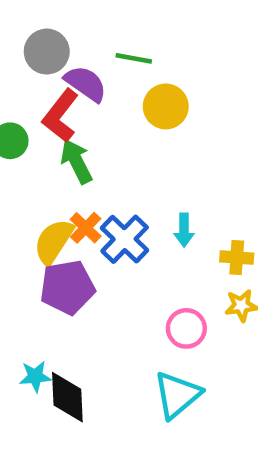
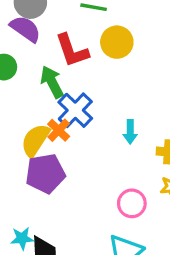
purple semicircle: (86, 84) -> (25, 29), moved
red L-shape: (60, 116) -> (72, 50), moved, turned -57
blue cross: (125, 239) -> (75, 110), moved

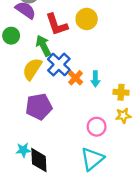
orange cross: (59, 130) -> (76, 78), moved
yellow semicircle: (35, 140) -> (32, 69), moved

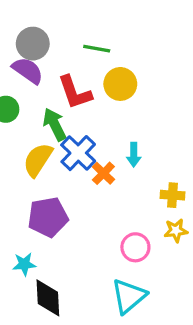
cyan arrow: (95, 79) -> (134, 155), moved
cyan star: (23, 150) -> (24, 264), moved

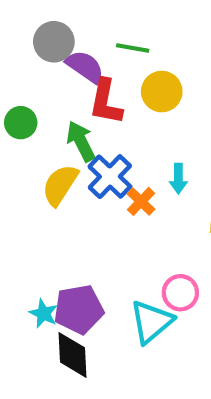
purple semicircle: (28, 71) -> (85, 67), moved
red L-shape: (75, 92) -> (106, 102), turned 30
purple pentagon: (48, 217) -> (79, 309), moved
cyan star: (24, 264) -> (44, 313), turned 30
cyan triangle: (129, 296) -> (151, 322), moved

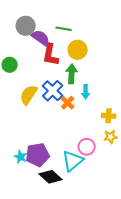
green arrow: (81, 141) -> (72, 74), moved, turned 30
black diamond: (73, 355) -> (51, 177), moved, turned -45

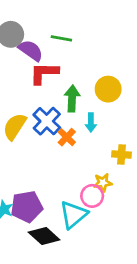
yellow circle: (78, 50) -> (108, 89), moved
red L-shape: (51, 55) -> (44, 73), turned 80
yellow star: (111, 137) -> (103, 183), moved

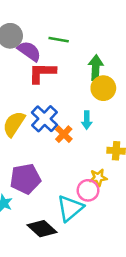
green arrow: (72, 98) -> (96, 68), moved
purple pentagon: (27, 207) -> (25, 179), moved

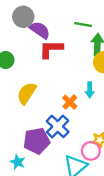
green line: (59, 40) -> (83, 25), moved
blue cross: (45, 119) -> (58, 126), moved

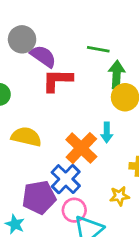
yellow semicircle: (27, 93) -> (26, 137), turned 70
orange cross: (70, 102) -> (81, 148), size x1.6
pink circle: (91, 151) -> (74, 210), moved

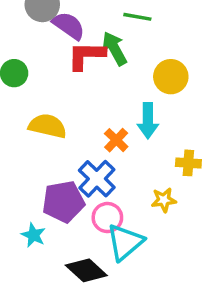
green arrow: (117, 75) -> (114, 48), moved, turned -32
cyan arrow: (107, 133) -> (148, 121), size x1.4
orange cross: (81, 148) -> (116, 140), size x0.6

